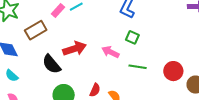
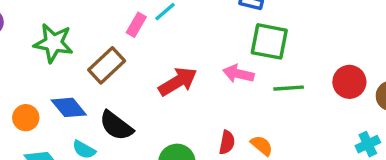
green square: (132, 37) -> (269, 41), size x1.6
black semicircle: (52, 64) -> (116, 126), moved

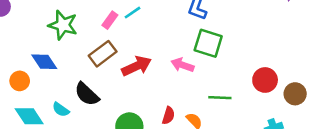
green star: (53, 43) -> (63, 25), moved
brown rectangle: (107, 65) -> (103, 54), moved
green line: (289, 88) -> (220, 98), moved
blue diamond: (69, 107) -> (44, 62), moved

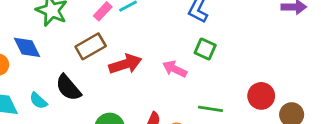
green square: (208, 43) -> (205, 49), size x0.7

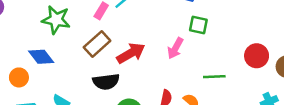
pink arrow: (175, 69) -> (175, 48), turned -75
black semicircle: (68, 88) -> (106, 82), moved, turned -45

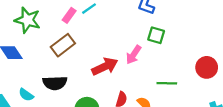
red arrow: (131, 53) -> (105, 66), moved
black semicircle: (106, 82) -> (55, 83), moved

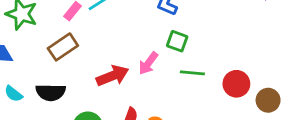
green line: (167, 83) -> (192, 73), moved
cyan semicircle: (26, 95) -> (13, 94), moved

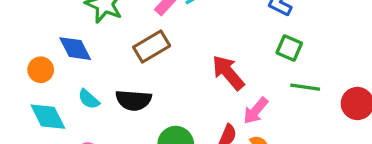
pink arrow: (148, 63) -> (256, 111), moved
red arrow: (113, 76) -> (228, 73), moved, turned -112

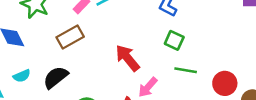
cyan semicircle: (89, 99) -> (22, 76), turned -66
black semicircle: (133, 100) -> (56, 77), turned 136

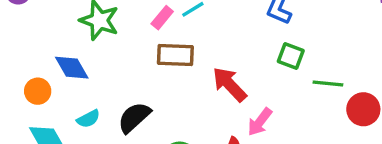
brown rectangle: (70, 37) -> (175, 55), moved, turned 36
green line: (186, 70) -> (328, 83), moved

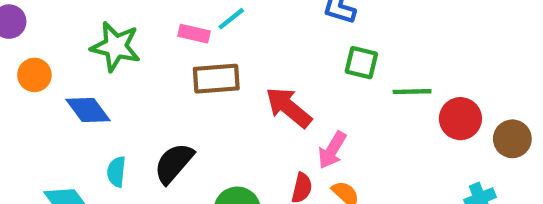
pink rectangle: (162, 18) -> (194, 34), turned 70
orange circle: (38, 91) -> (34, 75), moved
cyan semicircle: (88, 119) -> (116, 172), turned 130

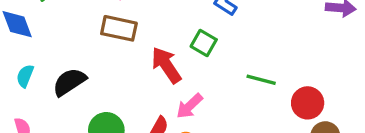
green square: (361, 63) -> (204, 43), moved
red circle: (460, 119) -> (308, 103), moved

